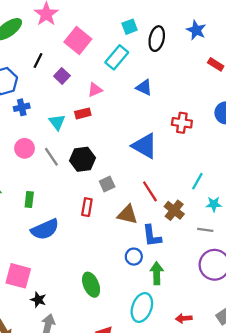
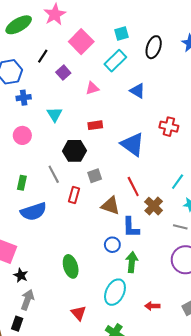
cyan square: (130, 27) -> (121, 33), moved
red rectangle: (83, 113) -> (95, 125), moved
gray line: (51, 157) -> (54, 174), moved

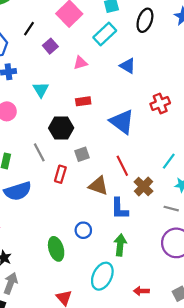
red cross: (169, 127) -> (160, 103), turned -36
blue circle: (112, 245) -> (83, 230), moved

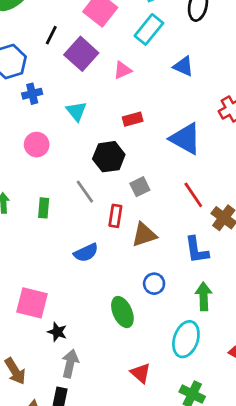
purple square: (50, 46) -> (81, 54), size x1.6
brown triangle: (98, 186) -> (144, 235), moved, turned -30
blue semicircle: (18, 191) -> (86, 253), moved, size x0.7

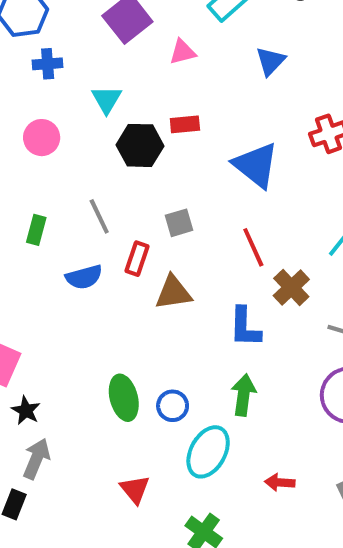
blue triangle: (183, 66) -> (270, 61), turned 40
black hexagon: (109, 157) -> (140, 145), moved
blue semicircle: (86, 253) -> (84, 277), moved
blue circle: (154, 284) -> (173, 406), moved

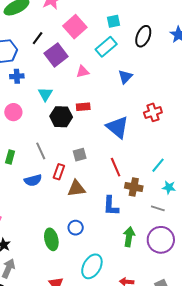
brown cross: (291, 288) -> (134, 187), turned -36
green arrow: (244, 395) -> (129, 237), moved
blue circle: (173, 406) -> (76, 228), moved

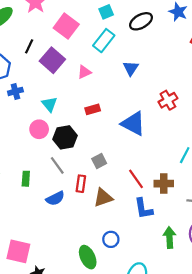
black ellipse: (143, 36) -> (141, 21), turned 50
pink circle: (13, 112) -> (39, 129), moved
black hexagon: (61, 117) -> (65, 137), moved
red line: (116, 167) -> (136, 179), moved

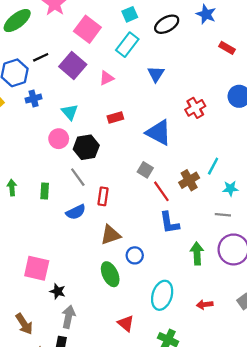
black line: (29, 46) -> (41, 57), moved, turned 40
gray square: (99, 161) -> (145, 170), moved, turned -32
brown cross: (164, 184) -> (189, 180), moved, turned -30
brown triangle: (103, 198) -> (111, 235), moved

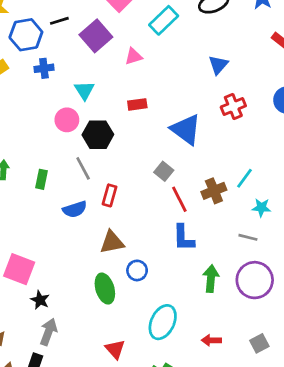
blue triangle: (156, 74) -> (218, 65), moved

